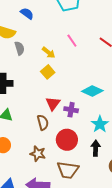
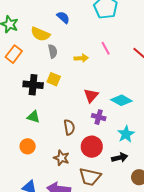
yellow arrow: (49, 53) -> (81, 58), turned -48
yellow square: (48, 72) -> (54, 79), moved, turned -32
red triangle: (53, 104) -> (91, 96), moved
black arrow: (96, 148) -> (120, 158), turned 70

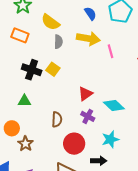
blue semicircle: (63, 17) -> (90, 13), moved
orange rectangle: (14, 54) -> (20, 35), turned 60
yellow arrow: (81, 58) -> (88, 38), moved, size x1.6
green triangle: (33, 117) -> (24, 101), turned -32
brown star: (61, 158) -> (25, 144), moved

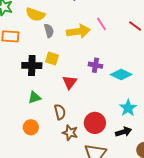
yellow arrow: (88, 38) -> (78, 31), moved
red triangle: (85, 94) -> (70, 82), moved
purple cross: (88, 116) -> (95, 65), moved
brown semicircle: (57, 119) -> (60, 112), moved
brown star: (25, 144) -> (70, 133), moved

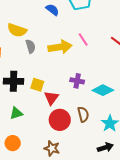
yellow square: (52, 58) -> (37, 85), moved
brown semicircle: (60, 112) -> (83, 114), moved
red circle: (95, 123) -> (60, 120), moved

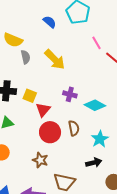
pink line: (83, 40) -> (97, 43), moved
yellow arrow: (60, 47) -> (55, 60), turned 50

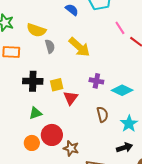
yellow square: (30, 96) -> (57, 85), turned -32
red circle: (50, 132) -> (52, 135), moved

